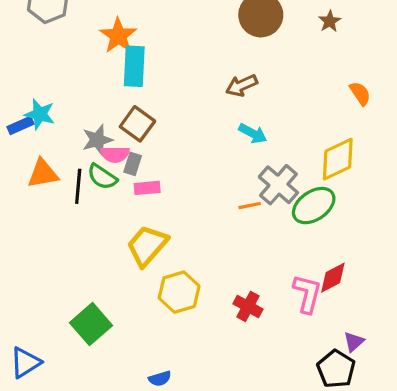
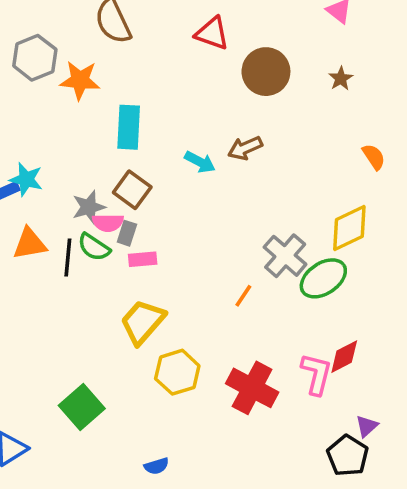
orange star: (118, 36) -> (80, 80), moved, turned -30
cyan arrow: (253, 133) -> (200, 162), moved
orange line: (250, 206) -> (243, 296), moved, turned -45
red cross: (248, 306) -> (252, 388), size x1.6

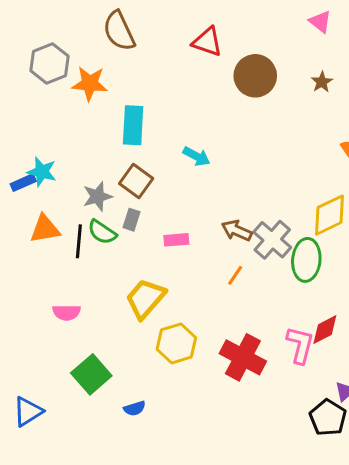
brown arrow: (245, 148) -> (237, 231), moved, turned 48
pink semicircle: (108, 223) -> (67, 312), moved
pink rectangle: (143, 259) -> (176, 240), moved
green ellipse: (323, 278) -> (306, 260), turned -51
blue semicircle: (156, 466) -> (135, 408), moved

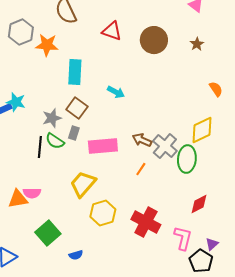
red triangle: (207, 42) -> (112, 31), moved
orange triangle: (45, 229) -> (18, 199), moved
pink rectangle: (176, 240) -> (103, 146), size x1.8
pink L-shape: (300, 345) -> (183, 238), moved

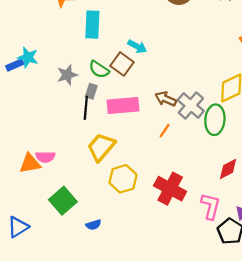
brown square: (77, 108) -> (122, 64), moved
green semicircle: (55, 141) -> (99, 69), moved
black line: (40, 147) -> (86, 108), moved

